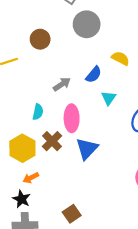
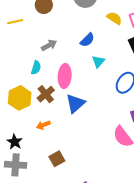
yellow semicircle: (120, 58) -> (114, 18), moved
gray arrow: (62, 84) -> (49, 45), moved
orange arrow: (31, 178) -> (43, 125), moved

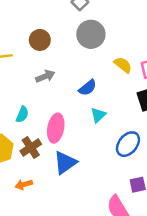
gray arrow: (49, 45) -> (45, 76), moved

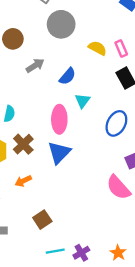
gray arrow: (45, 76) -> (35, 65), moved
pink ellipse: (56, 128) -> (59, 119), moved

